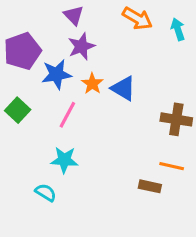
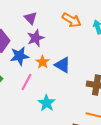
cyan star: (64, 160) -> (47, 103), moved, turned 30

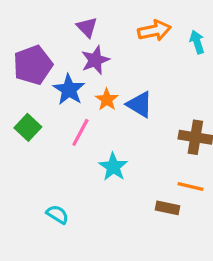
orange arrow: (72, 20) -> (154, 31), turned -42
blue star: (20, 56) -> (69, 90), turned -30

